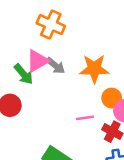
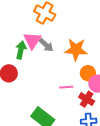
pink triangle: (37, 61) -> (32, 40), turned -30
green arrow: (23, 74) -> (21, 50), turned -132

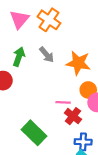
pink triangle: (32, 40) -> (19, 19), moved
red cross: (87, 99) -> (73, 116), moved

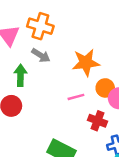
gray arrow: (47, 55) -> (41, 55), moved
pink line: (63, 102) -> (76, 97), moved

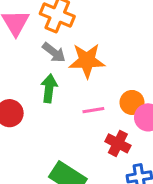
orange star: (86, 63) -> (87, 61), moved
green arrow: (20, 75) -> (49, 88), moved

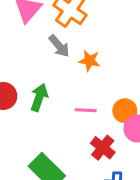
orange star: (87, 61) -> (89, 61), size x0.6
green arrow: (49, 88) -> (39, 97), moved

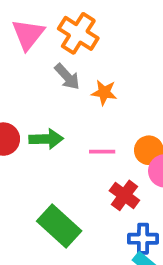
green arrow: (39, 97) -> (46, 139), turned 72

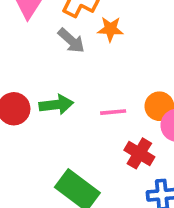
orange star: (104, 92) -> (110, 29), moved

